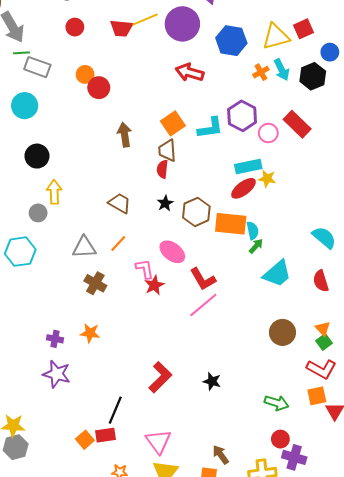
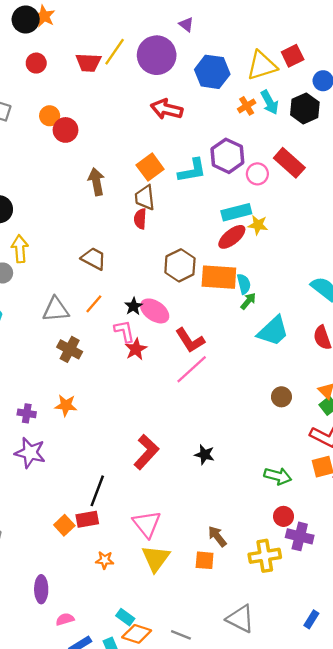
yellow line: (145, 19) -> (115, 52), turned -30
black star: (165, 203) -> (133, 306), moved
brown circle: (282, 332) -> (281, 397), size x0.7

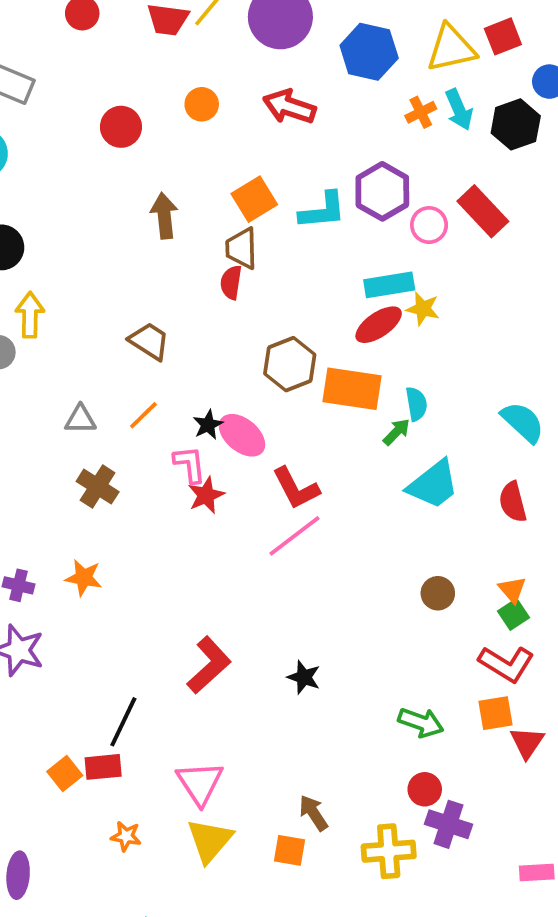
orange circle: (50, 116) -> (202, 104), moved
cyan semicircle: (244, 284) -> (416, 404), moved
gray triangle: (56, 309) -> (80, 419), size x0.7

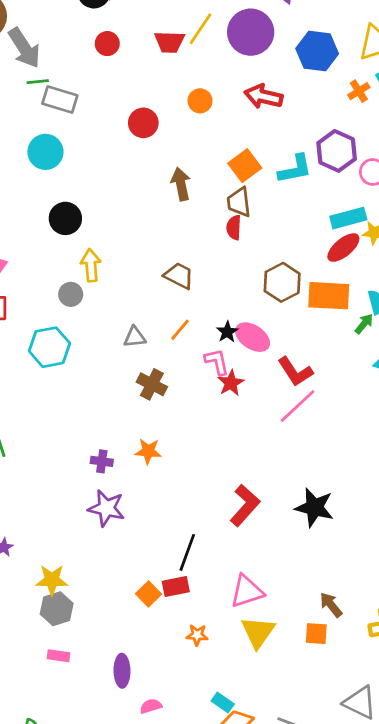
black star: (304, 677) -> (314, 508), size x1.6
pink triangle: (200, 783) -> (247, 591), turned 51

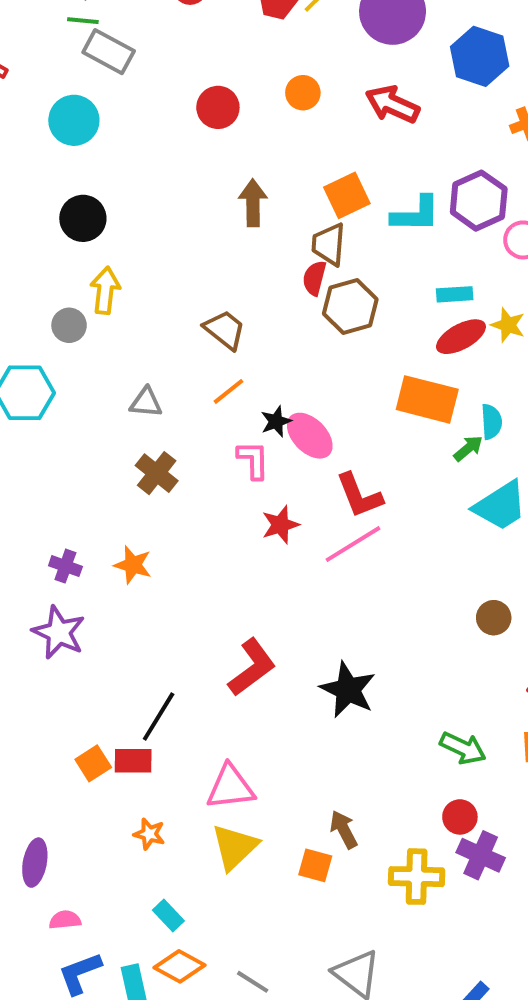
cyan rectangle: (348, 218) -> (455, 294), moved, size x0.7
brown hexagon: (282, 282) -> (350, 306), moved
orange line: (180, 330) -> (228, 391), moved
red star: (231, 383) -> (280, 525), moved
cyan rectangle: (223, 703) -> (168, 915), moved

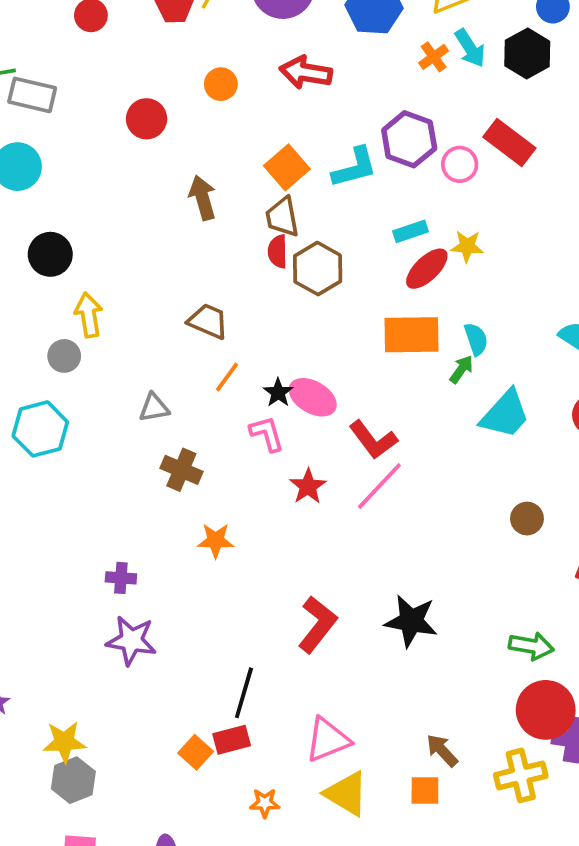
orange star: (133, 565) -> (216, 540), moved
red circle: (460, 817) -> (546, 710), size x1.8
yellow triangle: (235, 847) -> (346, 794), turned -30

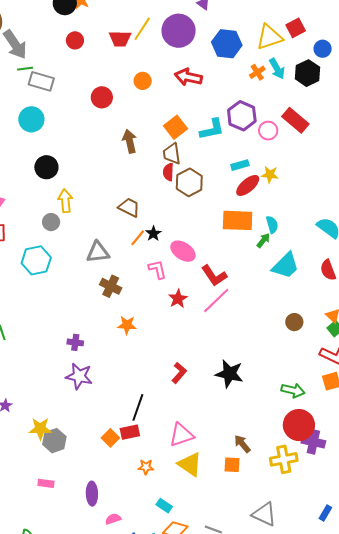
black star: (278, 393) -> (153, 234), moved
gray triangle: (154, 408) -> (98, 252), size x1.4
red L-shape: (317, 624) -> (179, 373), size x0.7
gray hexagon: (73, 780) -> (54, 441), moved

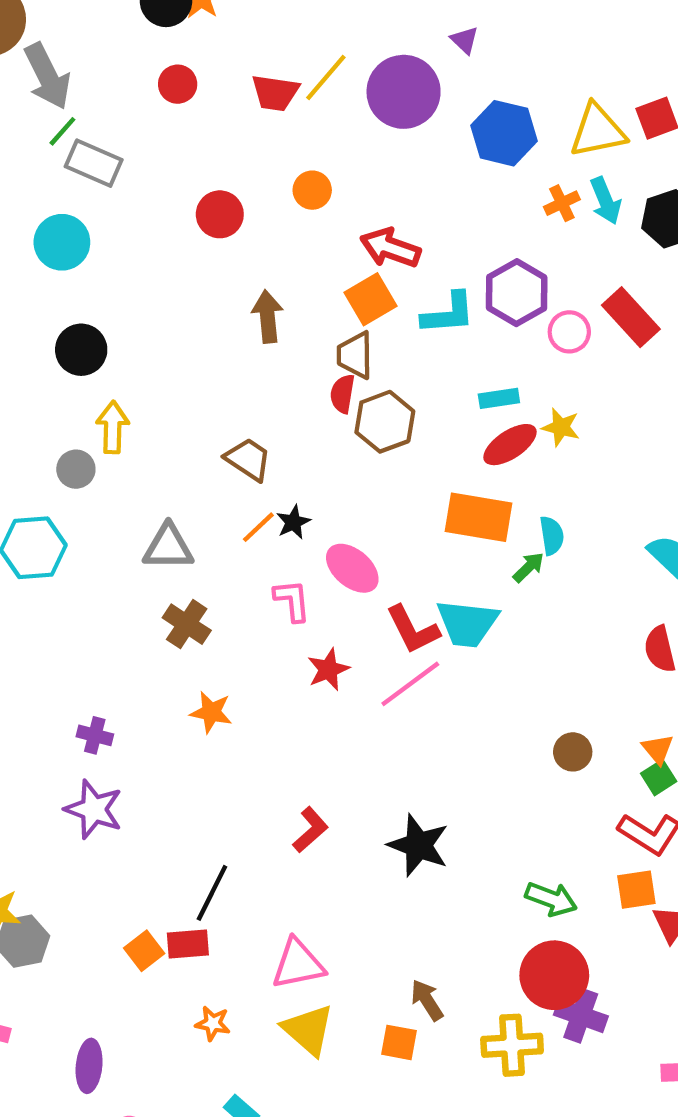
green line: (25, 69) -> (62, 131), turned -49
red arrow: (188, 77) -> (390, 248), moved
cyan trapezoid: (286, 266) -> (467, 623), moved, turned 44

